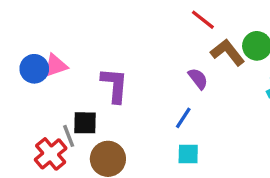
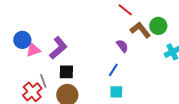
pink triangle: (56, 66) -> (33, 50), moved
purple L-shape: (114, 85) -> (58, 48), moved, turned 45
black square: (85, 123) -> (66, 72), moved

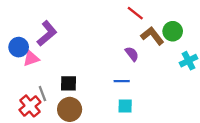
purple L-shape: (58, 48) -> (47, 34), moved
blue line: (113, 70) -> (122, 81), turned 56

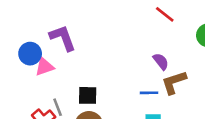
purple L-shape: (47, 34) -> (63, 38), turned -70
brown L-shape: (152, 36) -> (174, 82), moved, turned -70

